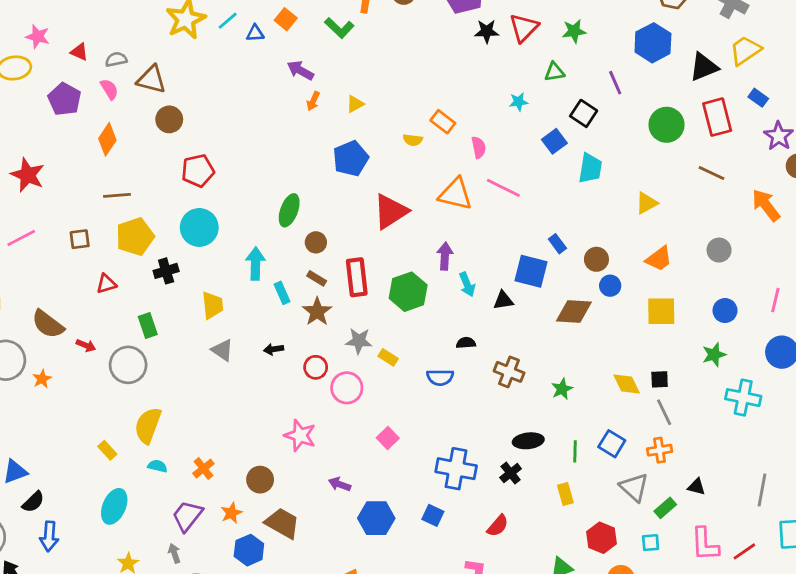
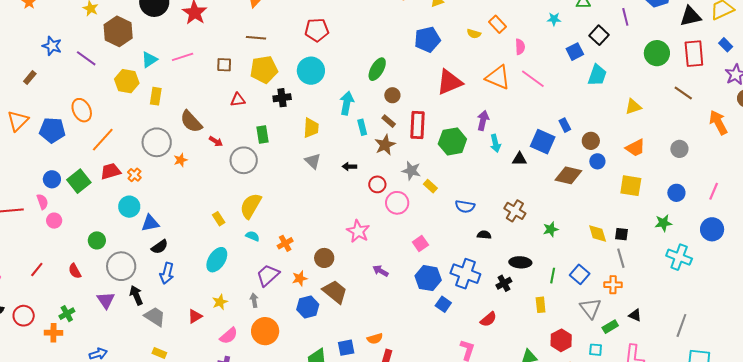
black semicircle: (466, 343) -> (484, 235), moved
blue hexagon: (376, 518) -> (428, 278), moved

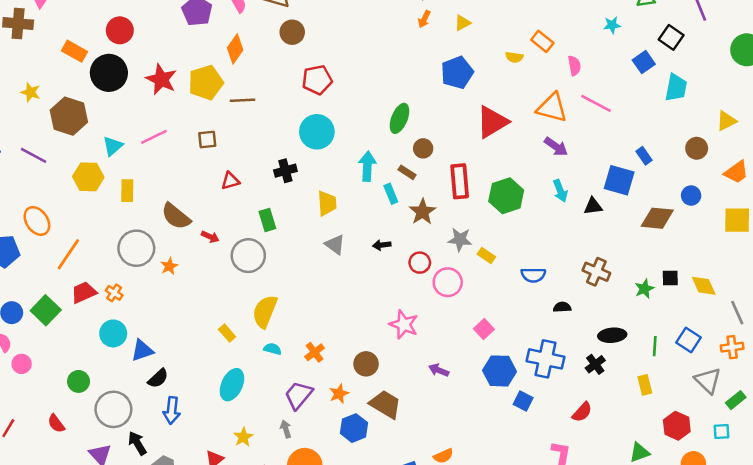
yellow pentagon: (264, 69) -> (206, 83), moved
purple arrow: (483, 120) -> (556, 147), moved, turned 120
brown rectangle: (389, 121) -> (407, 172), moved
brown circle: (591, 141) -> (697, 148), moved
black square: (622, 234) -> (670, 278), moved

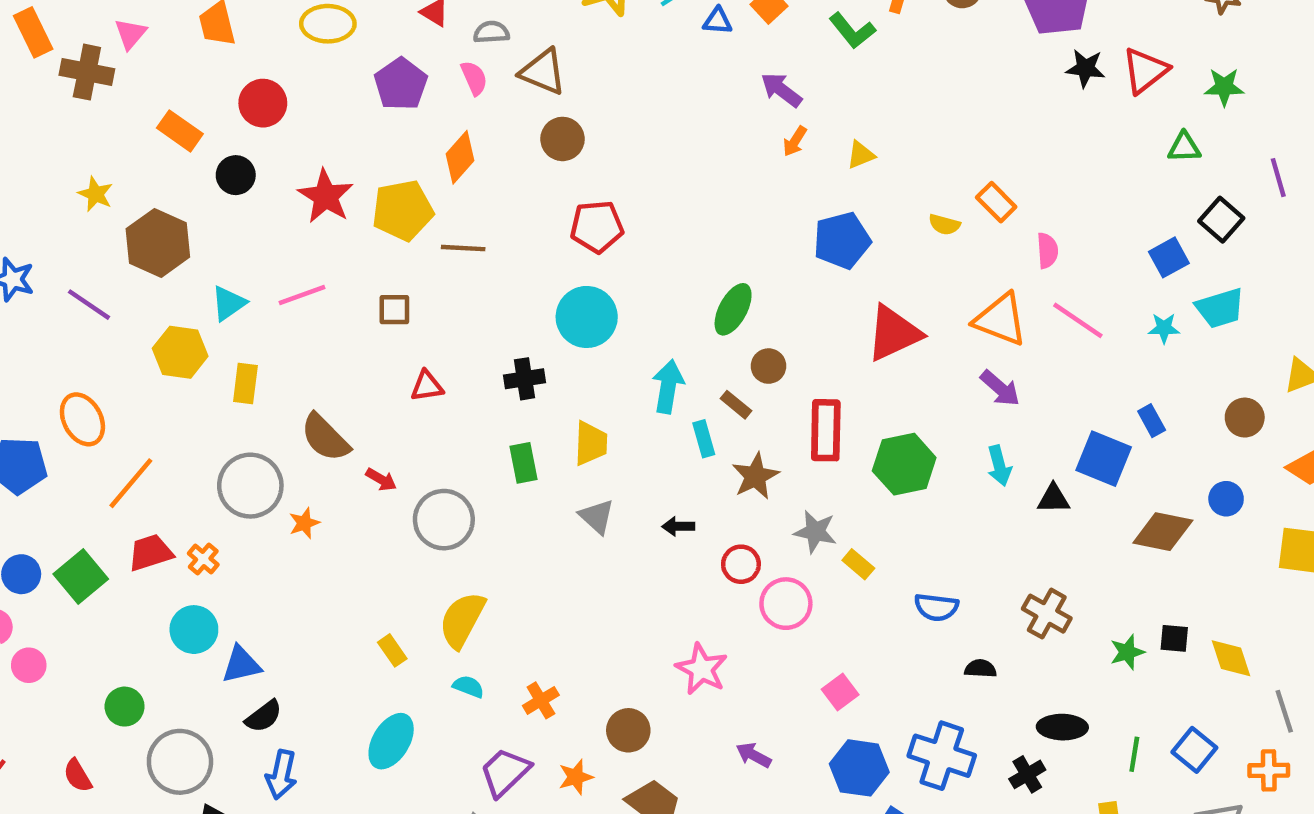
cyan star: (612, 25) -> (1164, 328), moved
black circle: (109, 73) -> (236, 175), size x0.6
cyan trapezoid: (676, 88) -> (1220, 308), turned 56
green rectangle: (267, 220) -> (523, 463), moved

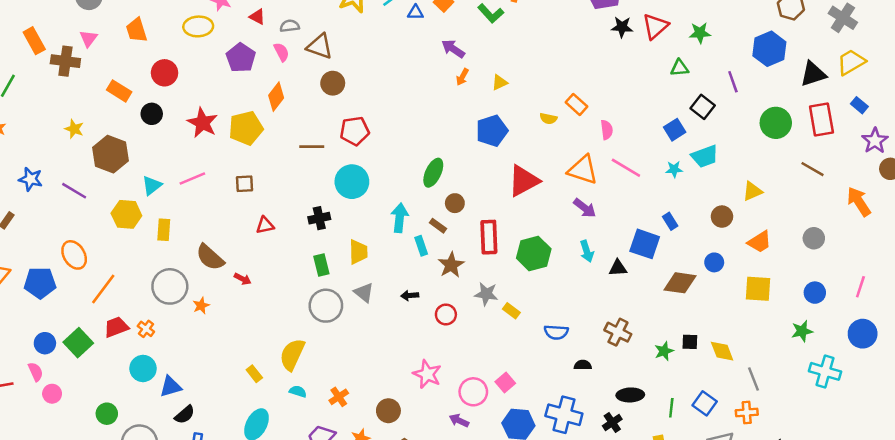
brown line: (463, 248) -> (312, 147), moved
gray circle: (444, 520) -> (326, 306), moved
pink circle: (786, 604) -> (473, 392), moved

